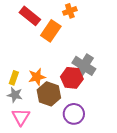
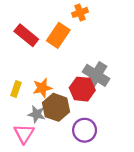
red rectangle: (30, 16) -> (26, 35), moved
gray star: (15, 95) -> (37, 114), moved

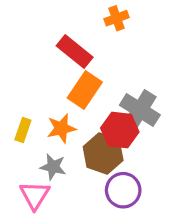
red rectangle: (26, 35) -> (75, 52), moved
orange rectangle: (58, 35) -> (85, 90), moved
brown hexagon: (56, 107) -> (103, 153), moved

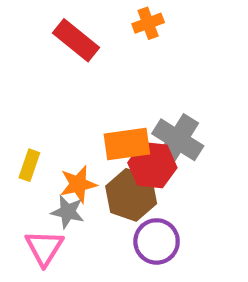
red rectangle: (75, 52) -> (76, 40), moved
orange rectangle: (85, 90) -> (127, 144), moved, turned 48
orange star: (61, 128) -> (78, 184), moved

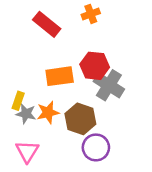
orange rectangle: (127, 144) -> (60, 76), moved
red hexagon: (152, 165) -> (95, 66), moved
gray star: (68, 212) -> (26, 114), moved

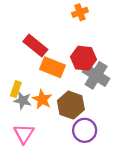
red rectangle: (47, 24) -> (35, 46), moved
orange rectangle: (60, 76) -> (53, 67), turned 30
orange star: (48, 112) -> (42, 99), turned -30

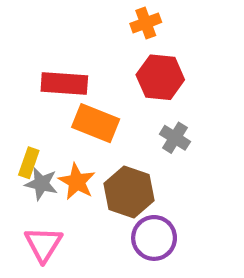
red rectangle: (35, 46) -> (64, 83), turned -35
red hexagon: (83, 58) -> (160, 77), moved
gray cross: (96, 75) -> (175, 138), size x0.6

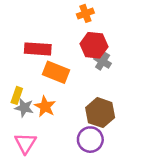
gray cross: (175, 138) -> (103, 61), moved
brown hexagon: (129, 192) -> (100, 113), moved

